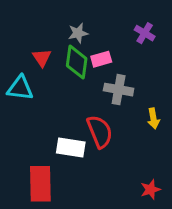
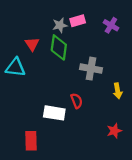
pink rectangle: (101, 59) -> (78, 21), moved
red semicircle: (100, 132) -> (77, 101), size x0.6
red rectangle: (40, 184) -> (31, 141), size x0.7
red star: (150, 190) -> (114, 131), moved

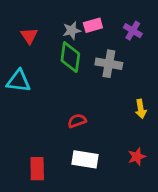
red triangle: (32, 44) -> (29, 36), moved
gray cross: (91, 69) -> (109, 64), moved
red semicircle: (77, 101) -> (77, 121), moved, turned -88
white rectangle: (54, 113) -> (85, 159), moved

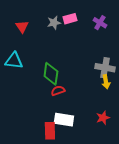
green diamond: (70, 57) -> (51, 74), moved
gray cross: (109, 64) -> (105, 68), moved
red rectangle: (37, 169) -> (50, 131), moved

